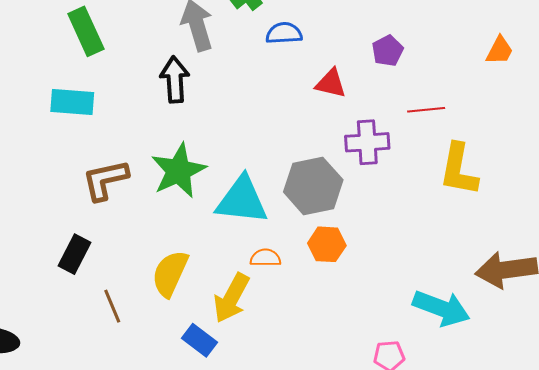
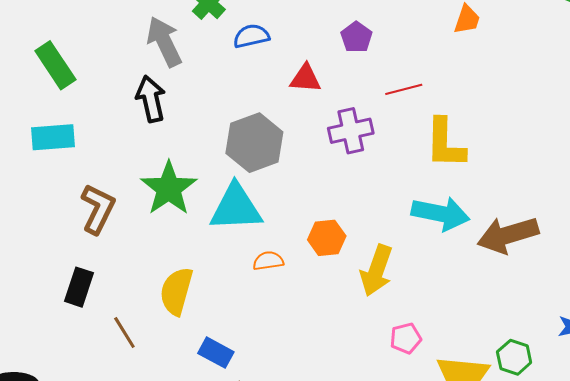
brown L-shape: (105, 180) -> (98, 209), turned 138
gray hexagon: (313, 186) -> (254, 143), moved
yellow arrow: (231, 298) -> (376, 271), moved
cyan arrow: (441, 308) -> (440, 214), moved

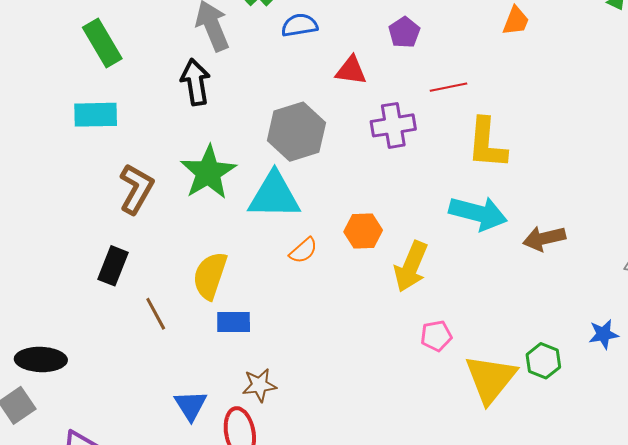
brown arrow: (508, 235) -> (544, 238), size x0.7
orange semicircle: (268, 261) -> (303, 250), turned 144
blue rectangle: (216, 353) -> (234, 322), moved, turned -32

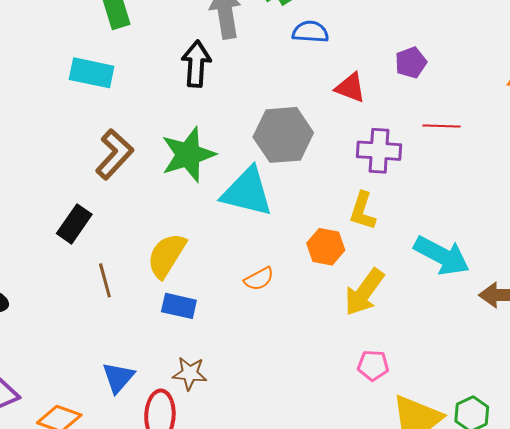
yellow L-shape: (487, 143) -> (363, 211), moved, size x0.7
orange semicircle: (303, 250) -> (259, 279), moved

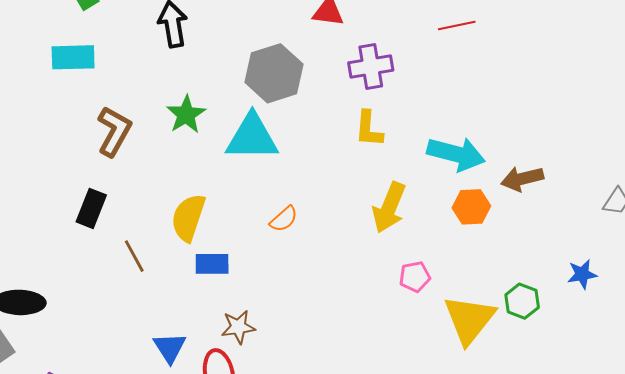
red line: (442, 126) -> (457, 25), moved
green star: (188, 155) -> (186, 114), size x0.7
orange hexagon: (326, 247) -> (471, 207), moved

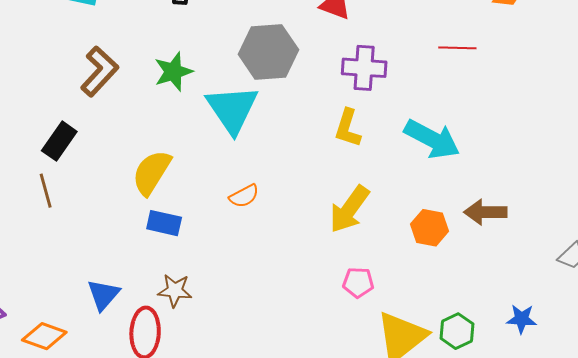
cyan triangle: (252, 137) -> (232, 109), turned 42
cyan arrow: (456, 154) -> (432, 139), moved
brown line: (134, 256) -> (46, 191), moved

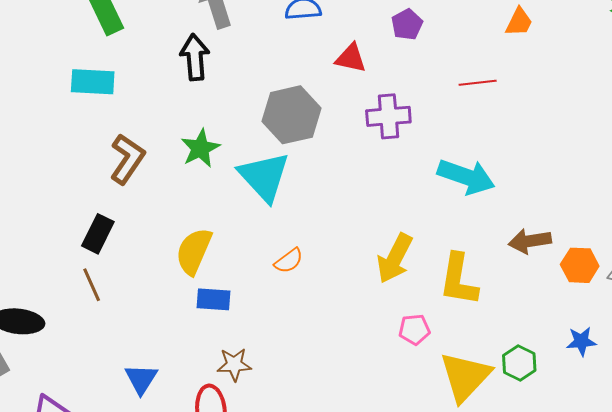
yellow L-shape: (348, 128) -> (459, 280), moved, size x1.4
orange hexagon: (429, 228) -> (580, 265), moved
blue triangle: (103, 295) -> (141, 379), moved

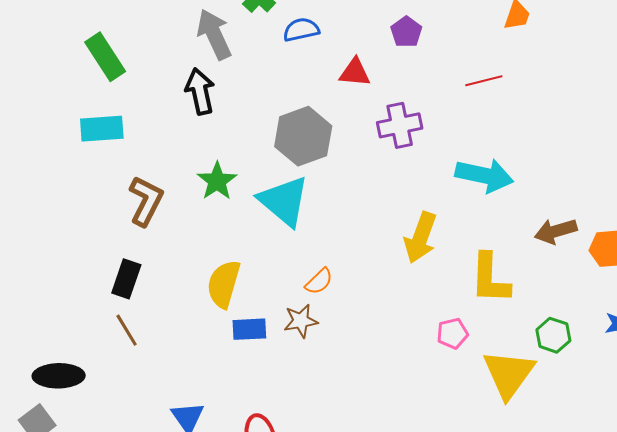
yellow arrow: (395, 258) -> (420, 238), moved
green hexagon: (519, 363) -> (553, 335), moved
brown star: (234, 364) -> (301, 321), moved

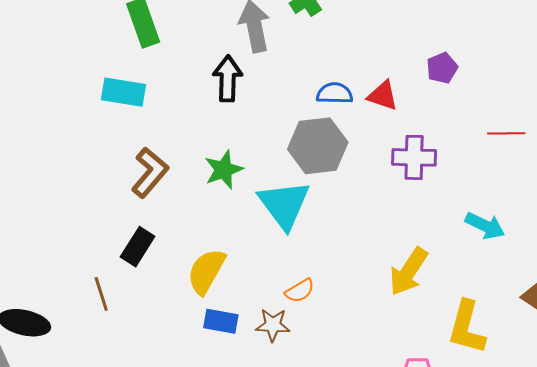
blue semicircle: (301, 30) -> (335, 93), moved
cyan arrow: (484, 175) -> (485, 226), size x0.7
black rectangle: (126, 279) -> (138, 247), moved

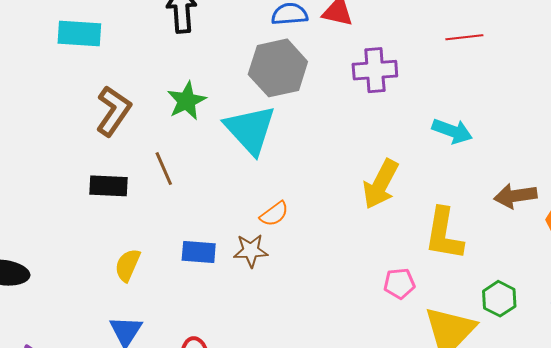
black rectangle: (138, 247) -> (109, 186), turned 66
yellow semicircle: (206, 271) -> (128, 265), moved, size x0.7
brown line: (101, 294) -> (164, 169), moved

